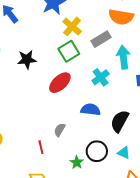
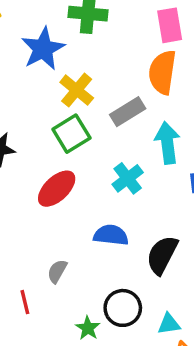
orange semicircle: (121, 17) -> (162, 72), turned 90
cyan triangle: (124, 153) -> (169, 324), moved, turned -32

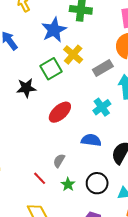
green square: (71, 134) -> (51, 69), moved
red line: (25, 302) -> (40, 178), turned -32
green star: (88, 328) -> (68, 184), moved

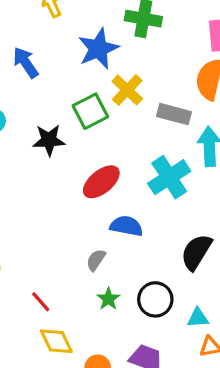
gray rectangle: (103, 68) -> (174, 114), turned 42
cyan cross: (102, 107) -> (169, 177), size x1.4
blue semicircle: (91, 140) -> (126, 226), moved
red line: (40, 178) -> (41, 302), moved

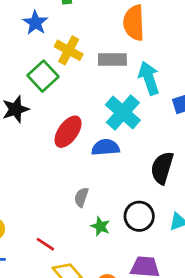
blue star: (98, 49) -> (35, 23), size x0.7
blue semicircle: (126, 226) -> (106, 147), moved

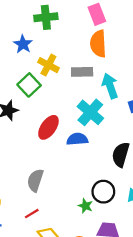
gray semicircle: (81, 197) -> (35, 180), moved, size x1.5
green star: (100, 226) -> (85, 206), moved
red line: (45, 244) -> (32, 214), turned -64

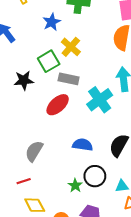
gray rectangle: (82, 72) -> (69, 79), moved
blue semicircle: (77, 139) -> (83, 145), moved

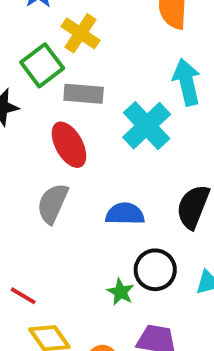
red ellipse: (58, 105) -> (69, 145), turned -70
gray semicircle: (34, 151) -> (53, 204), moved
red line: (24, 181) -> (23, 296), turned 56

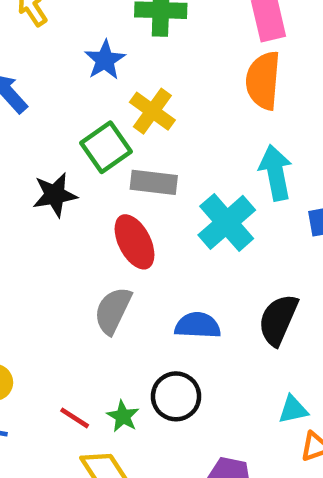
black circle: (155, 270) -> (176, 396), moved
green star: (121, 292) -> (123, 416), moved

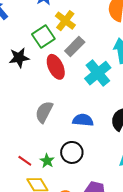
gray rectangle: (154, 182) -> (75, 47), moved, turned -54
red ellipse: (135, 242) -> (56, 67), moved

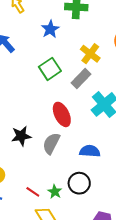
yellow cross: (65, 21) -> (90, 54), moved
black star: (19, 58) -> (21, 136), moved
red ellipse: (56, 67) -> (62, 114), moved

